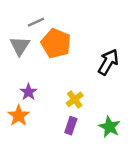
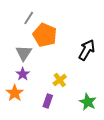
gray line: (36, 22) -> (29, 18), turned -32
gray triangle: (20, 46) -> (24, 53), moved
purple rectangle: (71, 126) -> (48, 101), moved

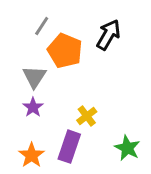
black arrow: (87, 50) -> (108, 35), moved
orange star: (15, 93) -> (32, 155), moved
purple rectangle: (48, 101) -> (69, 147), size x1.5

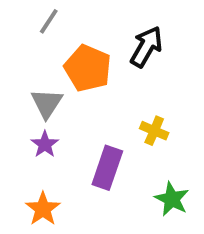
gray line: (42, 26) -> (49, 21), moved
yellow cross: (87, 116) -> (154, 131), moved, turned -30
purple rectangle: (69, 147) -> (107, 168), moved

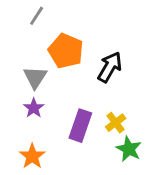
black arrow: (146, 47) -> (110, 67), moved
yellow cross: (154, 131) -> (116, 123), moved, turned 30

